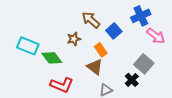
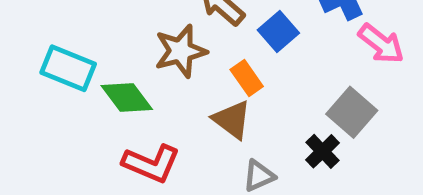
brown star: (74, 39) -> (181, 51), size x1.5

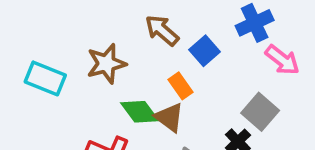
brown star: (181, 51) -> (106, 64), moved
green diamond: (127, 98) -> (140, 112), moved

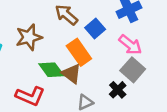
pink arrow: (282, 60) -> (130, 45), moved
orange rectangle: (180, 86) -> (79, 52), size x1.5

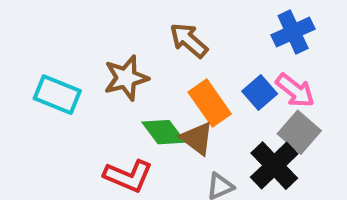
blue square: (95, 29) -> (260, 93), moved
black cross: (118, 90) -> (274, 166), size x1.6

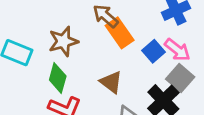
orange rectangle: (210, 103) -> (120, 33), moved
green diamond: (164, 132) -> (58, 78), moved, turned 52

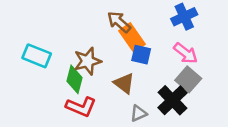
brown star: (63, 41) -> (88, 61), moved
blue square: (153, 51) -> (141, 55), moved, turned -36

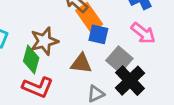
gray square: (188, 79) -> (119, 59), moved
brown triangle: (124, 83) -> (81, 63), turned -30

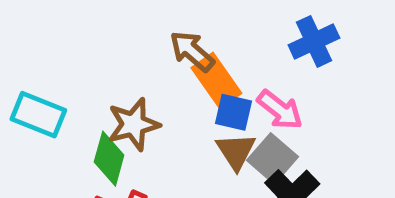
pink arrow: (143, 33) -> (280, 110), moved
brown triangle: (81, 63) -> (236, 151), moved, turned 50

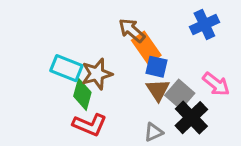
pink arrow: (280, 110) -> (216, 84), moved
cyan rectangle: (38, 115) -> (66, 68), moved

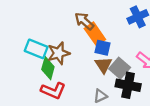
black cross: (191, 118) -> (128, 85), turned -35

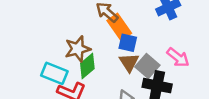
cyan rectangle: (36, 49) -> (54, 73), moved
green diamond: (48, 68) -> (87, 66), moved, turned 35

